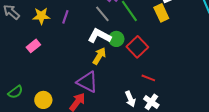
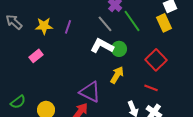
red square: (137, 47) -> (156, 60), moved
yellow arrow: (99, 56) -> (117, 75), moved

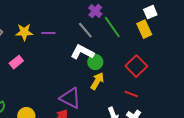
purple line: (68, 27) -> (48, 33), turned 72
green circle: (119, 49) -> (95, 62), moved

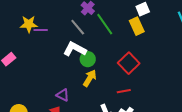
yellow star: (24, 32) -> (29, 24), moved
red line: (131, 94) -> (124, 91), turned -32
purple triangle: (70, 98) -> (63, 95), size x0.6

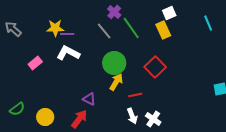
white L-shape: (75, 49) -> (68, 53), moved
green circle: (88, 59) -> (114, 63), size x1.5
red line: (124, 91) -> (135, 95), moved

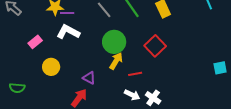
green semicircle: (17, 109) -> (17, 88), turned 42
white arrow: (132, 116) -> (132, 95), turned -42
yellow circle: (45, 117) -> (51, 67), moved

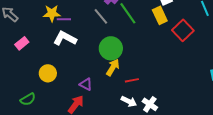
pink rectangle: (35, 42) -> (22, 43), moved
red square: (155, 46) -> (183, 30), moved
green semicircle: (17, 88) -> (28, 99), moved, turned -35

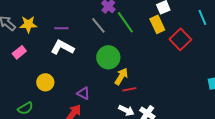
yellow star: (52, 13) -> (28, 24), moved
yellow arrow: (113, 67) -> (121, 76), moved

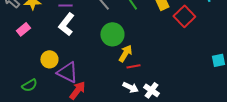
white L-shape: (62, 47) -> (66, 24), turned -80
purple triangle: (83, 93) -> (67, 72), moved, size x1.6

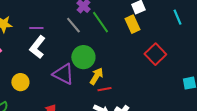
red square: (184, 16) -> (155, 54), moved
purple triangle: (67, 72) -> (63, 74), moved

